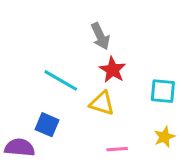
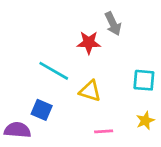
gray arrow: (100, 36) -> (113, 24), moved
red star: (113, 70) -> (89, 43), moved, turned -30

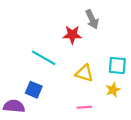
yellow triangle: (90, 91) -> (84, 73), moved
yellow star: (145, 121) -> (113, 90), moved

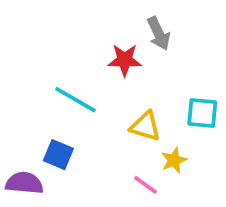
yellow star: (113, 90) -> (174, 160), moved
pink line: (84, 107) -> (145, 185), turned 40

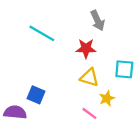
red star: (125, 60) -> (86, 48), moved
cyan line: (75, 100) -> (42, 33), moved

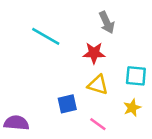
blue square: (36, 95) -> (67, 104), moved, turned -36
yellow star: (107, 98) -> (132, 108), moved

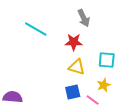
blue square: (67, 104) -> (73, 92), moved
pink line: (98, 124) -> (93, 100), moved

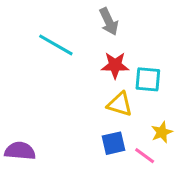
gray arrow: (84, 18) -> (109, 22), moved
cyan square: (107, 60) -> (148, 79), moved

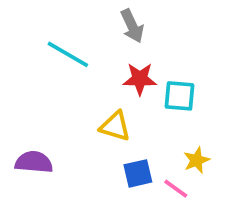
yellow triangle: (120, 104) -> (115, 126), moved
purple semicircle: (20, 151) -> (34, 162), moved

